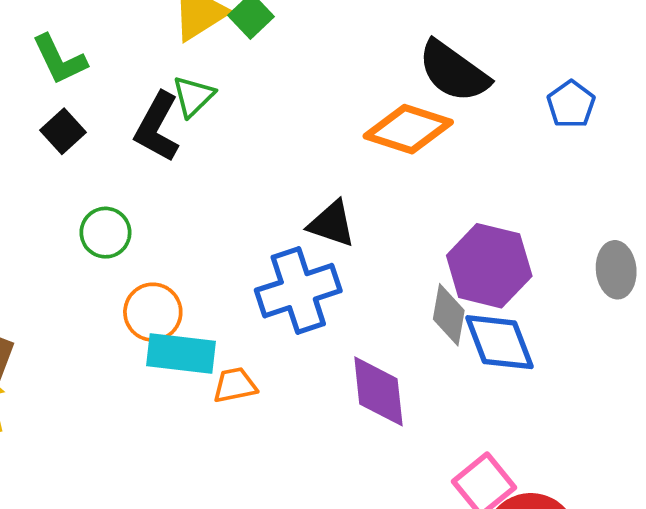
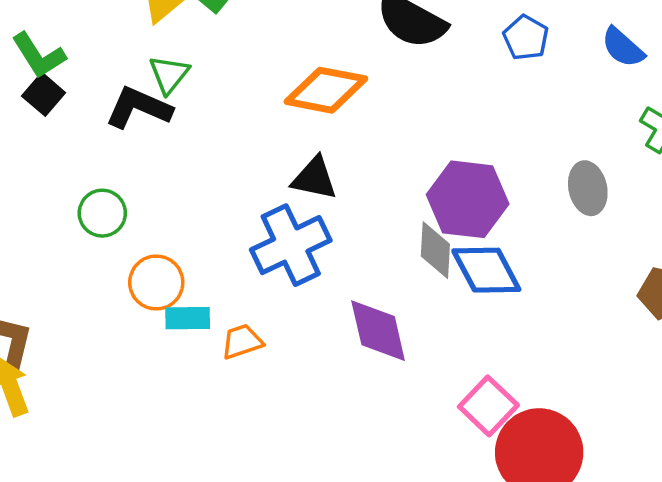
black L-shape: (157, 127) -> (139, 108), turned 92
orange diamond: (408, 129) -> (326, 90), moved
black square: (63, 131) -> (44, 94), moved
cyan rectangle: (181, 353) -> (188, 318), size x0.7

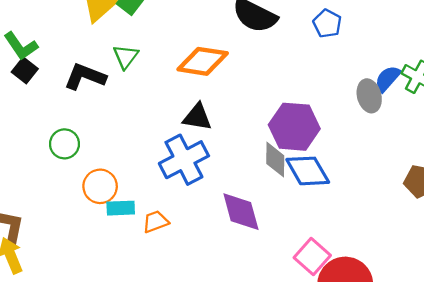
blue semicircle: (623, 47) -> (388, 79), moved, turned 92
green triangle: (169, 74) -> (126, 57), moved
gray ellipse: (588, 188) -> (369, 96), moved

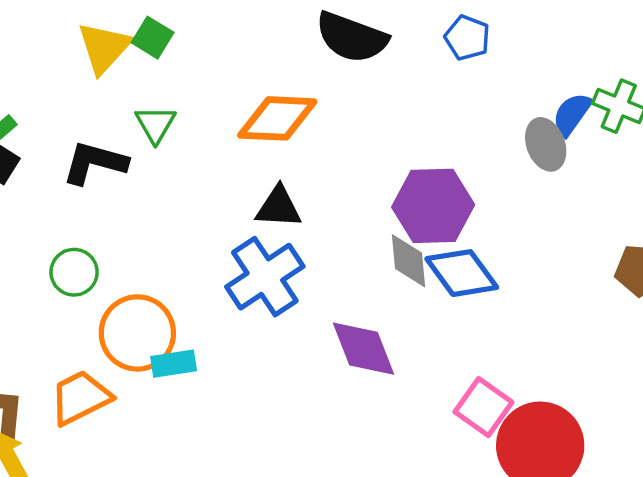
orange circle: (100, 186) -> (137, 333), size x1.4
orange trapezoid: (156, 222) -> (80, 398), moved, size x1.5

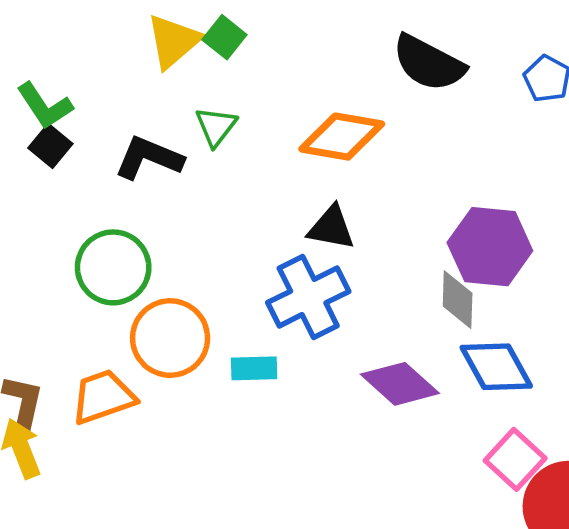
green circle: (74, 272) -> (113, 267), size x1.5
blue diamond: (462, 273) -> (496, 367), moved
purple diamond: (364, 349) -> (400, 384), turned -34
cyan rectangle: (174, 364) -> (254, 368), moved

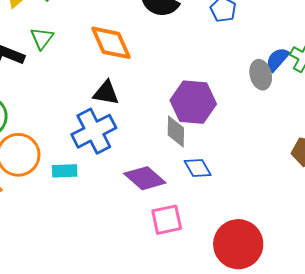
orange diamond: (342, 137) -> (111, 43), turned 57
blue diamond: (496, 367) -> (198, 168), size x0.7
pink square: (515, 459) -> (167, 220), moved, turned 36

